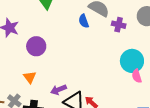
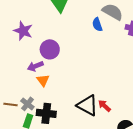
purple arrow: (58, 90) -> (35, 66), moved

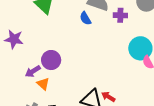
purple circle: (50, 49) -> (51, 60), moved

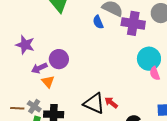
purple cross: (120, 15) -> (133, 23), size x1.6
purple star: (14, 39) -> (25, 45), moved

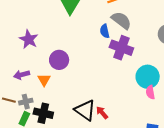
purple cross: (133, 23) -> (121, 48), moved
purple arrow: (39, 68) -> (22, 75), moved
gray cross: (34, 106) -> (26, 102), turned 32

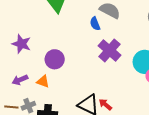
purple cross: (121, 48) -> (110, 50), moved, turned 30
orange triangle: (44, 80) -> (43, 81), turned -32

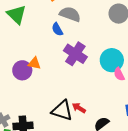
orange triangle: (43, 81) -> (34, 63), moved

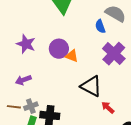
purple circle: (22, 70) -> (59, 49), moved
black triangle: (62, 111) -> (91, 86), moved

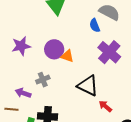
purple star: (26, 44) -> (21, 46), turned -30
purple arrow: (23, 80) -> (23, 93), moved, turned 42
gray cross: (31, 106) -> (43, 80), moved

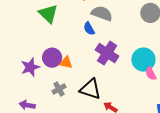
purple star: (21, 46) -> (30, 67), moved
gray cross: (43, 80) -> (59, 89), moved

